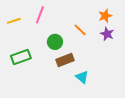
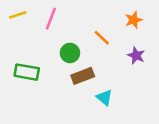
yellow line: (14, 21) -> (18, 15), moved
purple star: (107, 34) -> (136, 56), moved
green rectangle: (21, 57) -> (27, 72), turned 30

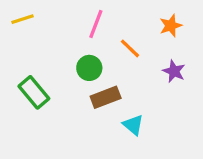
pink line: (51, 19) -> (96, 24), moved
green rectangle: (27, 72) -> (34, 92), turned 40

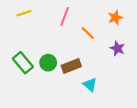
yellow line: (23, 19) -> (24, 13), moved
green circle: (89, 68) -> (48, 63), moved

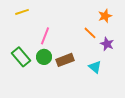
pink line: (65, 17) -> (45, 36), moved
orange line: (88, 33) -> (90, 33), moved
cyan triangle: (90, 85) -> (95, 67), moved

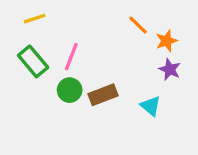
orange star: (105, 16) -> (167, 41), moved
orange line: (90, 33) -> (138, 25), moved
green rectangle: (21, 57) -> (33, 61), moved

